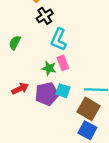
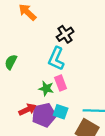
black cross: (45, 16) -> (65, 34), moved
red arrow: (20, 89) -> (27, 110), moved

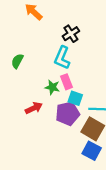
cyan square: (61, 112) -> (75, 98), moved
purple pentagon: (44, 115) -> (68, 114), moved

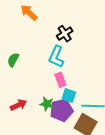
green star: (52, 87) -> (47, 104), moved
red arrow: (34, 108) -> (18, 105), moved

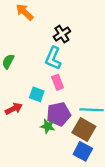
cyan square: (69, 95) -> (37, 94), moved
green star: (47, 104) -> (48, 126), moved

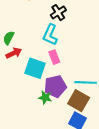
cyan square: (37, 94) -> (35, 68), size x1.5
red arrow: (14, 109) -> (14, 53), moved

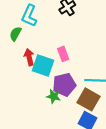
cyan L-shape: (50, 35) -> (29, 16), moved
red arrow: (14, 53) -> (29, 57), moved, turned -77

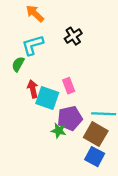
cyan L-shape: (29, 16) -> (33, 45), turned 50

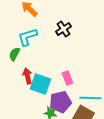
pink rectangle: (69, 86) -> (67, 78), moved

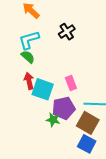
green semicircle: (14, 54) -> (28, 57), moved, turned 104

